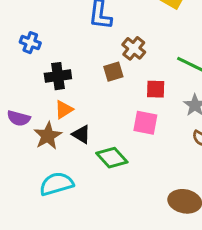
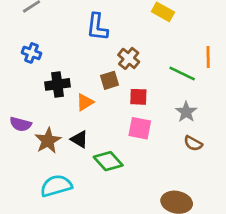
red square: (156, 89) -> (138, 97), moved
orange triangle: (64, 110) -> (85, 102), moved

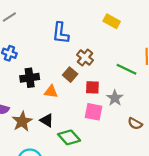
brown square: (110, 80) -> (70, 75), turned -32
orange triangle: (85, 102) -> (51, 92), turned 40
gray star: (186, 112) -> (115, 98), moved

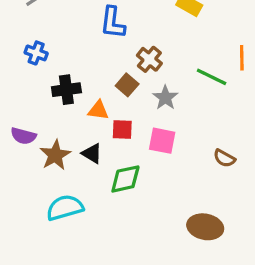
red square: (92, 87) -> (122, 130), moved
gray star: (115, 98) -> (165, 98), moved
green diamond: (69, 137) -> (125, 179), turned -60

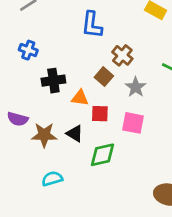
brown star: (55, 155) -> (44, 135), turned 30
cyan semicircle: (65, 208) -> (52, 179), size x0.7

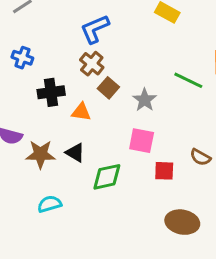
blue L-shape: (92, 25) -> (95, 29), turned 60
brown cross: (122, 55) -> (92, 64), moved
red square: (100, 114) -> (164, 171), moved

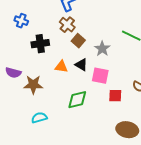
orange triangle: (81, 112) -> (61, 67), moved
black triangle: (75, 153) -> (81, 65), moved

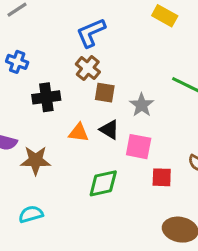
brown square: (78, 41) -> (105, 93), turned -32
cyan semicircle: (39, 118) -> (31, 214), moved

